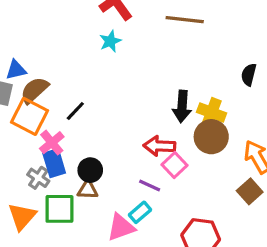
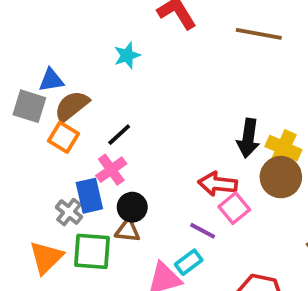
cyan star: (110, 41) -> (127, 55), moved
orange square: (29, 116) -> (64, 137), size x0.7
pink cross: (52, 143) -> (111, 170), moved

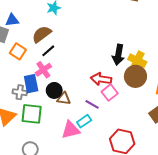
brown semicircle: (72, 106) -> (42, 34), moved
gray cross: (69, 212) -> (20, 92), turned -32
brown triangle: (128, 230) -> (64, 99), moved

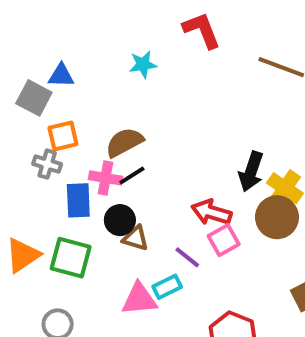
brown semicircle: (42, 34) -> (124, 142), moved
orange square: (18, 51) -> (63, 136), turned 35
black line: (48, 51) -> (132, 176), moved
pink cross: (43, 70) -> (105, 178), turned 35
gray cross: (20, 92) -> (47, 164), moved

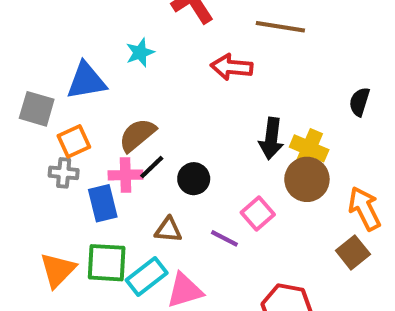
blue triangle: (61, 76) -> (86, 81), moved, size x1.5
red arrow: (211, 212) -> (232, 67), moved
black circle: (120, 220) -> (194, 179), moved
cyan rectangle: (167, 287) -> (147, 276), moved, size x1.4

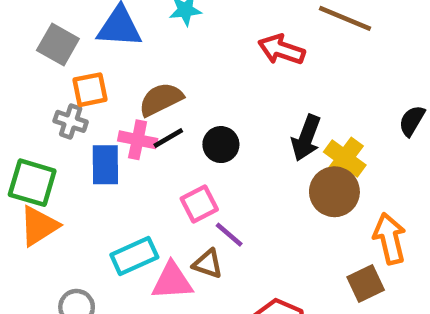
black circle: (194, 179) -> (221, 145), moved
pink square: (258, 214) -> (199, 204), moved
brown triangle: (168, 230) -> (208, 264), moved
green square: (107, 263) -> (32, 183), moved

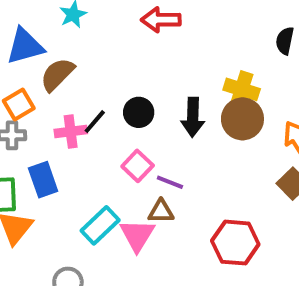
brown semicircle: (161, 99) -> (57, 74), moved
black arrow: (306, 138) -> (193, 117), moved
blue rectangle: (105, 165) -> (43, 180), moved
pink triangle: (172, 281) -> (137, 235), turned -36

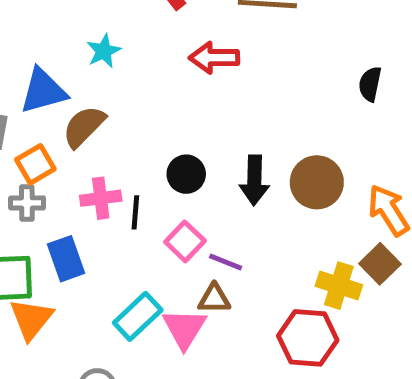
yellow cross: (242, 89) -> (339, 286), moved
black line: (95, 122) -> (135, 212), moved, turned -36

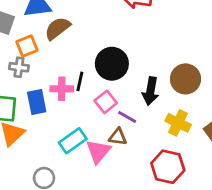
black circle: (186, 174) -> (112, 64), size x1.5
black arrow: (254, 180) -> (151, 91), moved
pink cross: (101, 198) -> (62, 89), moved
yellow cross: (339, 286) -> (178, 123), moved

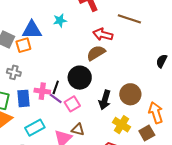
brown semicircle: (58, 28) -> (96, 53), moved
orange square: (27, 46) -> (23, 45), moved
purple line: (127, 117) -> (56, 98), moved
cyan rectangle: (73, 141) -> (35, 128), moved

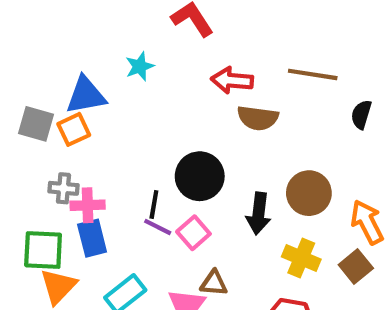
brown line: (129, 19) -> (313, 74), moved
brown semicircle: (96, 53) -> (258, 118), moved, turned -132
pink cross: (42, 91) -> (88, 205), moved

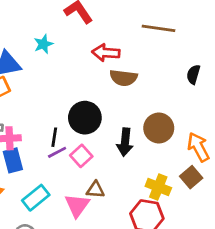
brown line: (313, 74) -> (158, 28), moved
purple line: (158, 227) -> (57, 152), turned -54
yellow cross: (301, 258) -> (158, 187), moved

